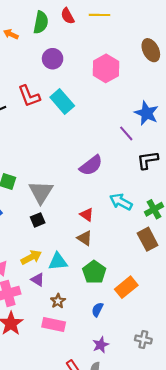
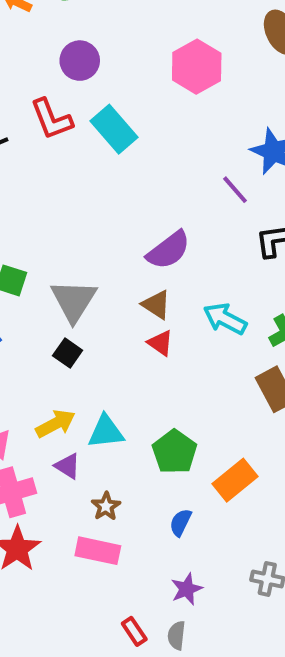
purple circle: (53, 59) -> (80, 61), moved
black square: (38, 220) -> (68, 353), turned -32
brown triangle: (85, 238) -> (156, 305), moved

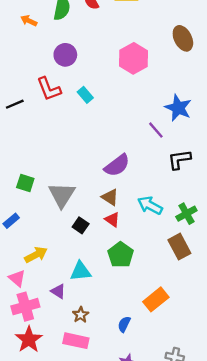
cyan rectangle: (114, 129) -> (85, 95), size x0.6
black square: (68, 353) -> (81, 225), moved
yellow arrow: (56, 424) -> (36, 255), moved
green pentagon: (175, 452) -> (121, 255), moved

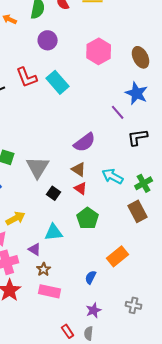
brown ellipse: (183, 38) -> (141, 57), moved
purple circle: (65, 55) -> (48, 40), moved
cyan rectangle: (85, 95) -> (58, 82), size x1.6
brown star: (81, 315) -> (44, 269), moved

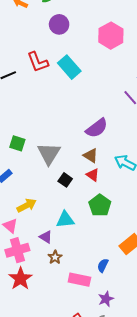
pink rectangle: (50, 291) -> (79, 280), moved

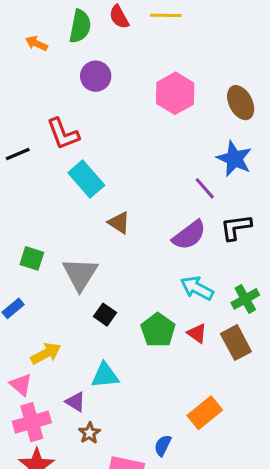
cyan rectangle: (69, 67) -> (86, 179), moved
purple semicircle: (97, 128) -> (189, 235), moved
brown triangle: (91, 156) -> (119, 223), moved
red triangle: (93, 175) -> (197, 333), moved
green pentagon: (100, 205) -> (158, 330), moved

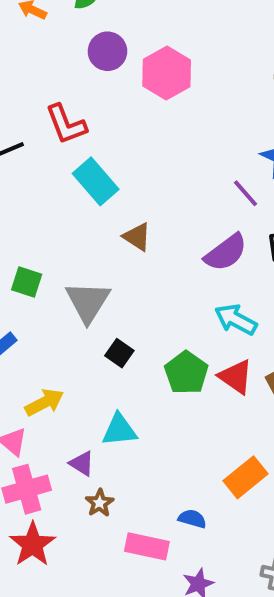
pink hexagon: (175, 93) -> (167, 73), moved
red triangle: (197, 333) -> (236, 377), size x1.4
blue semicircle: (163, 445) -> (192, 519), turned 80

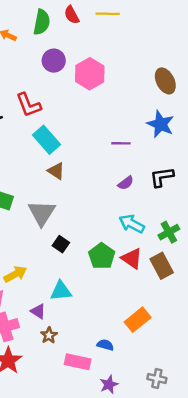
purple line: (246, 193) -> (121, 143), moved, turned -48
brown triangle: (137, 237) -> (56, 171), moved
purple semicircle: (226, 252) -> (126, 183), size x0.6

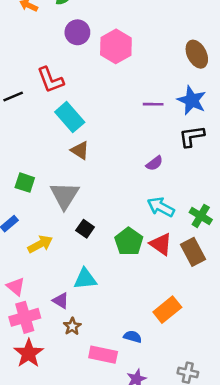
purple line: (121, 143) -> (153, 104), moved
black L-shape: (162, 177) -> (192, 136), moved
green cross: (169, 232) -> (201, 216), turned -30
yellow arrow: (15, 274) -> (40, 244), moved

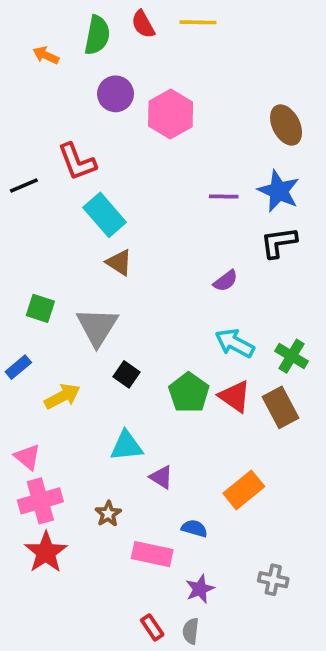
purple triangle: (61, 301) -> (161, 477), moved

